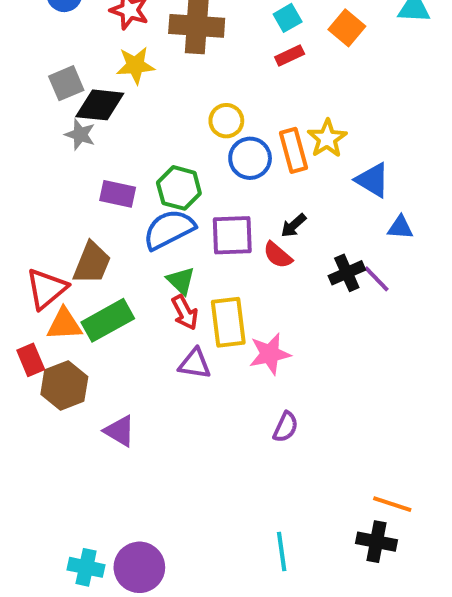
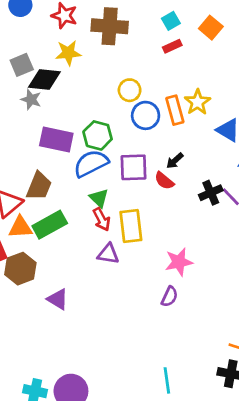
purple rectangle: (118, 194) -> (56, 139), size x1.4
pink star: (270, 354) -> (179, 262), moved

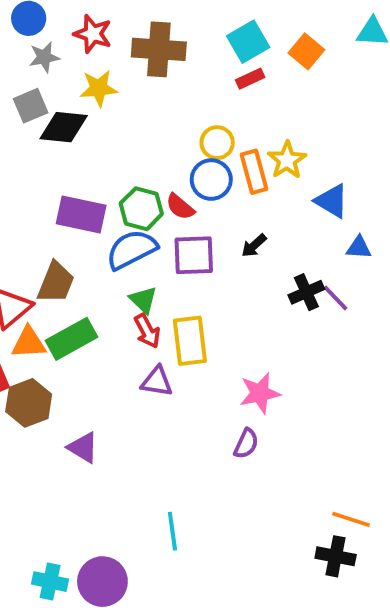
cyan square: (171, 21) -> (248, 42), size x1.5
yellow circle: (130, 90) -> (217, 143), moved
gray star: (31, 99) -> (44, 57), moved, turned -30
red semicircle: (164, 181) -> (180, 207), moved
cyan line: (167, 380) -> (172, 531), moved

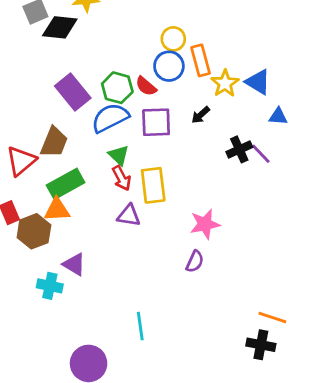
yellow star: (287, 160) -> (225, 83), moved
purple rectangle: (81, 214) -> (73, 92), turned 39
orange triangle: (29, 343) -> (57, 210), moved
cyan cross: (50, 582) -> (50, 286), moved

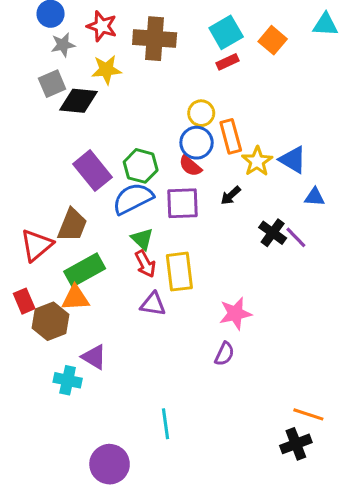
red semicircle: (146, 86) -> (190, 166), moved
black cross: (239, 149) -> (273, 233), turned -30
black cross: (261, 345) -> (296, 444), turned -32

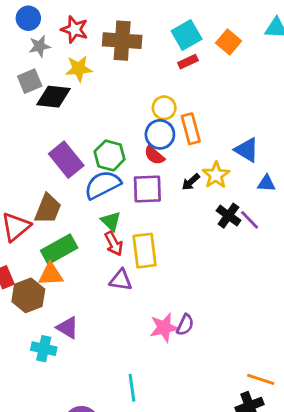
yellow star: (257, 161) -> (216, 175), moved
pink star: (235, 313) -> (164, 328), moved

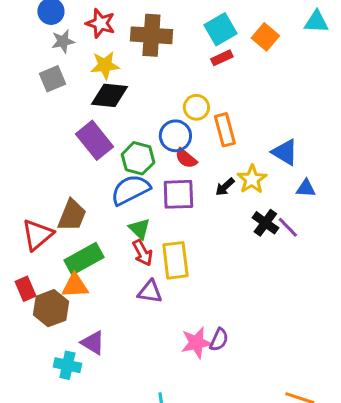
black diamond: (54, 97) -> (109, 95), moved
blue circle: (160, 134) -> (175, 136), moved
purple rectangle: (66, 160) -> (94, 140), moved

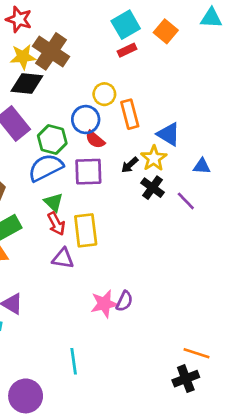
brown cross: (151, 35) -> (51, 51), moved, turned 30
blue triangle: (285, 152) -> (168, 134), moved
black cross: (265, 223) -> (152, 188), moved

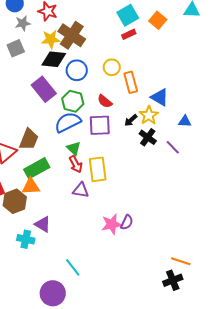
blue circle: (86, 120) -> (77, 70), moved
cyan line: (74, 361) -> (73, 267), moved, turned -30

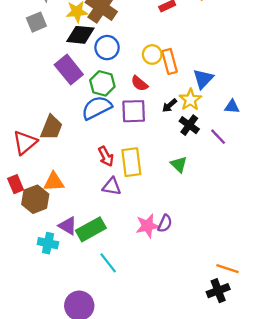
yellow circle: (112, 67) -> (152, 54), moved
blue triangle: (160, 97) -> (203, 79), turned 42
green triangle: (74, 148) -> (179, 164), moved
green rectangle: (37, 168) -> (91, 229), moved
cyan line: (73, 267) -> (108, 263), moved

